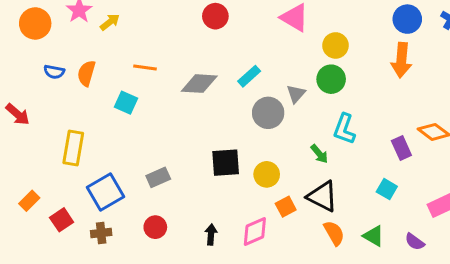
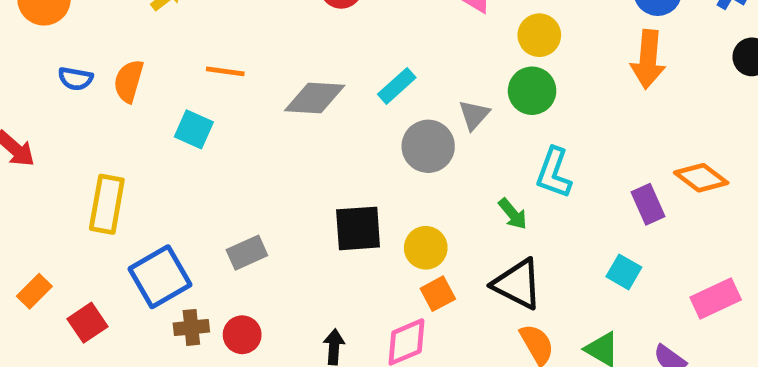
orange square: (286, 207) -> (438, 294), moved
brown cross: (101, 233) -> (191, 327), moved

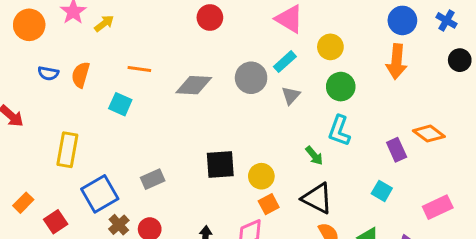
cyan rectangle: (397, 86) -> (285, 62), moved
green circle: (532, 91) -> (341, 87), moved
gray circle: (428, 146) -> (251, 78), moved
brown cross: (191, 327) -> (119, 225), turned -36

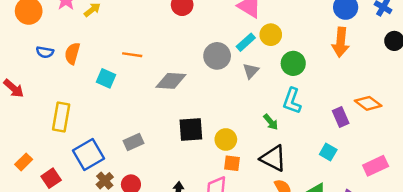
yellow circle: (330, 47) -> (271, 35), moved
orange line: (139, 69) -> (132, 55), moved
gray diamond: (194, 85) -> (171, 81), moved
orange square: (269, 204) -> (232, 163), turned 35

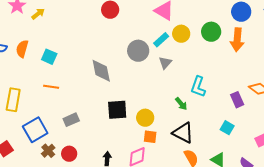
orange line: (132, 55) -> (51, 87), moved
green circle: (293, 63) -> (211, 32), moved
cyan square: (106, 78) -> (49, 57), moved
gray diamond: (171, 81) -> (101, 71), turned 75

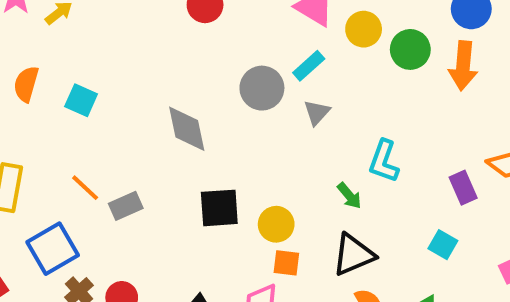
yellow circle: (181, 34) -> (364, 29), moved
orange line: (51, 87) -> (85, 188), moved, turned 35
gray rectangle: (71, 120) -> (126, 206), moved
black triangle: (183, 133) -> (353, 255), turned -50

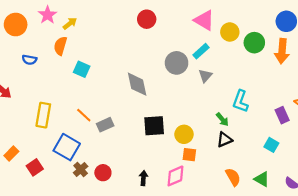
orange semicircle: (26, 84) -> (60, 46), moved
blue square: (53, 249) -> (67, 147), turned -30
black triangle: (353, 255) -> (224, 140), moved, size x0.7

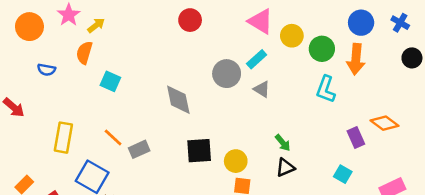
gray triangle: (205, 76) -> (262, 89), turned -40
cyan L-shape: (240, 101) -> (326, 89), moved

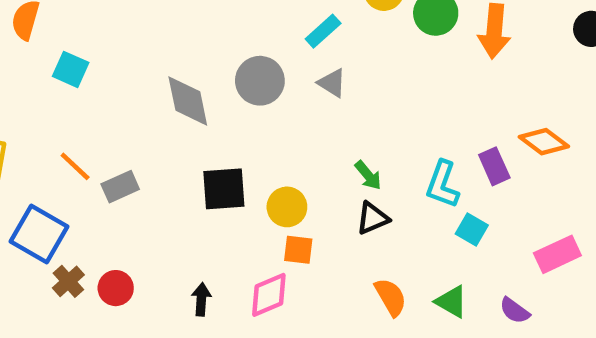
gray circle: (227, 74) -> (260, 81), moved
cyan L-shape: (326, 89) -> (442, 184), moved

